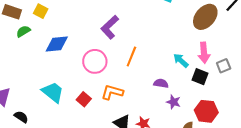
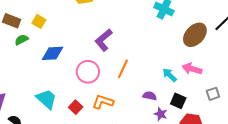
pink arrow: (204, 53) -> (192, 69), turned 108
gray square: (224, 66) -> (213, 94), moved
black square: (200, 77) -> (178, 101), moved

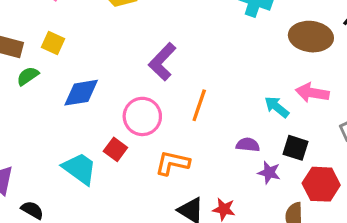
brown ellipse: (195, 35) -> (311, 37), turned 60
red square: (76, 107) -> (115, 149), moved

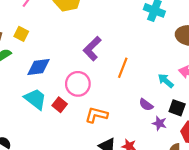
orange line: (199, 105) -> (123, 68), moved
purple semicircle: (248, 145) -> (146, 105), turned -152
cyan trapezoid: (80, 169) -> (35, 99), moved

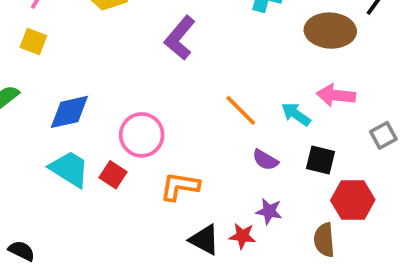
yellow square: (21, 34) -> (33, 41), moved
purple L-shape: (92, 49) -> (180, 38), moved
orange line: (123, 68) -> (241, 110), moved, turned -60
purple star: (159, 123) -> (269, 211), moved

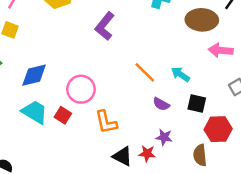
pink arrow: (336, 95) -> (221, 50), moved
orange L-shape: (180, 186) -> (106, 122), turned -110

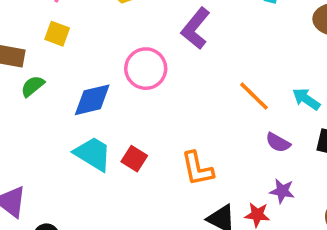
pink circle: (81, 89) -> (146, 69), moved

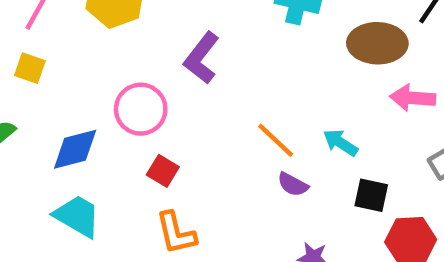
purple semicircle: (278, 143) -> (293, 184), moved
red square: (134, 159) -> (163, 171), moved
orange L-shape: (197, 169) -> (176, 233), moved

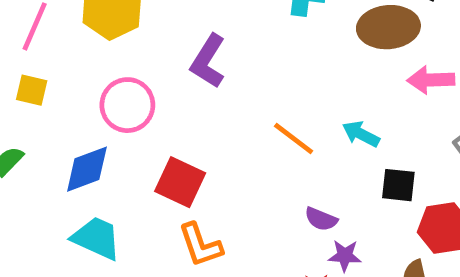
pink circle: (141, 109) -> (127, 105), moved
red square: (163, 171) -> (180, 182), size x1.5
purple semicircle: (293, 184) -> (321, 219), moved

